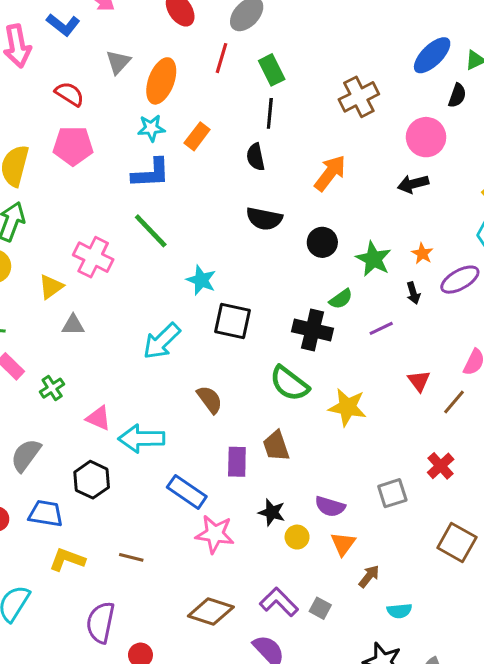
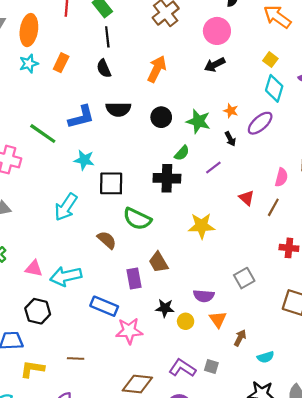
blue L-shape: (151, 173) -> (81, 117), moved
green semicircle: (289, 384) -> (137, 219), moved
red cross: (441, 466) -> (289, 248), moved, turned -30

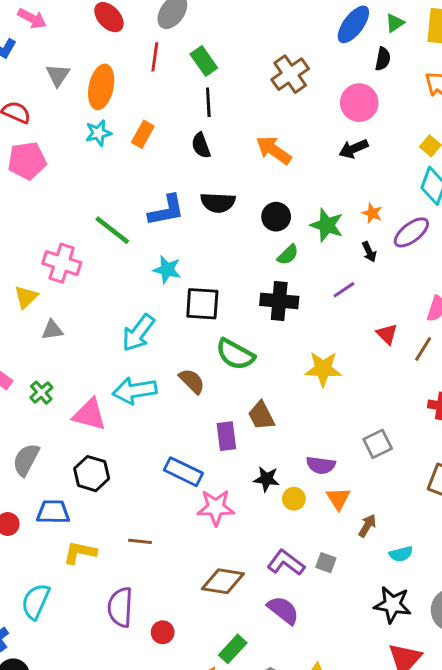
orange arrow: (157, 69) -> (274, 150), turned -84
green semicircle: (182, 153) -> (288, 255), moved
pink triangle: (34, 268) -> (89, 414), size x1.4
cyan arrow: (66, 276) -> (134, 391), moved

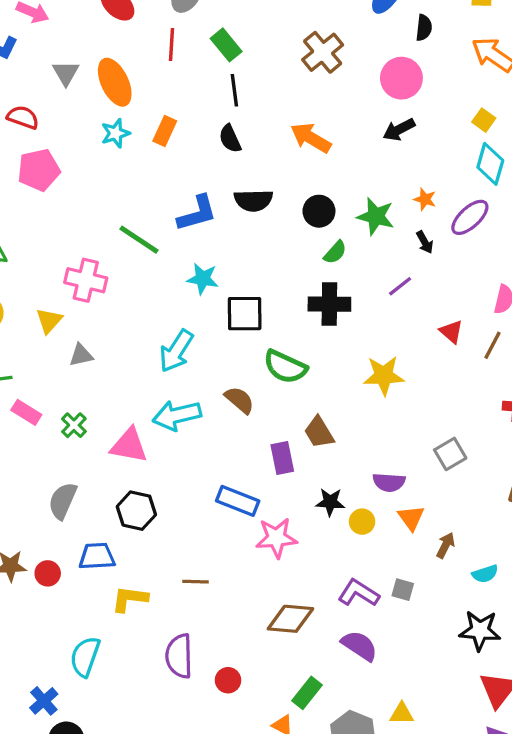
orange ellipse: (101, 87) -> (115, 82), turned -33

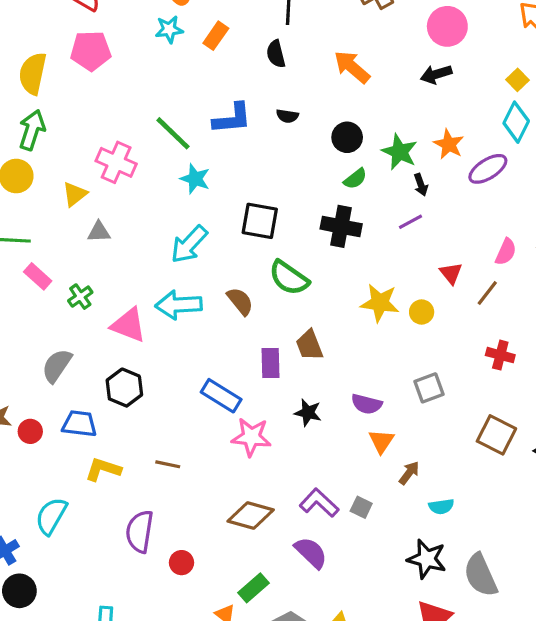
orange star: (425, 199) -> (449, 144), size x1.4
black semicircle: (253, 200) -> (287, 116), size x0.6
black arrow: (425, 242) -> (421, 185), moved
cyan star: (203, 279) -> (195, 179), moved
yellow circle: (362, 522) -> (422, 312), moved

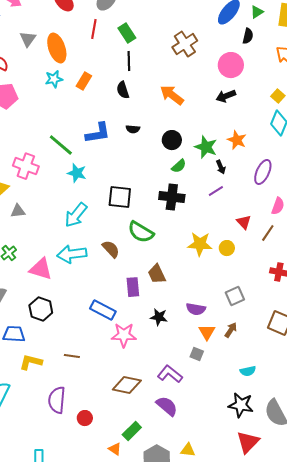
purple ellipse: (488, 169) -> (263, 172), moved, turned -30
brown arrow: (409, 473) -> (231, 330), moved
gray square: (361, 507) -> (197, 354), moved

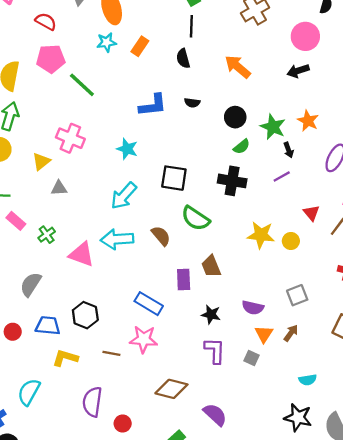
green line: (61, 145) -> (82, 85), moved
black hexagon: (41, 309) -> (85, 315), moved
pink star: (124, 335) -> (144, 339), moved
purple L-shape: (170, 374) -> (215, 351), moved, turned 50

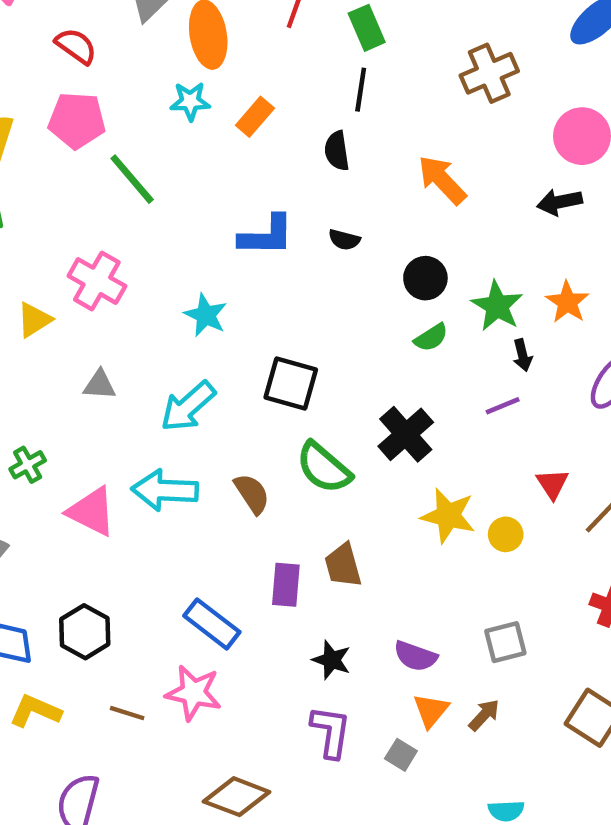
black cross: (232, 181) -> (406, 434), moved, turned 32
gray triangle: (59, 188) -> (100, 385), moved

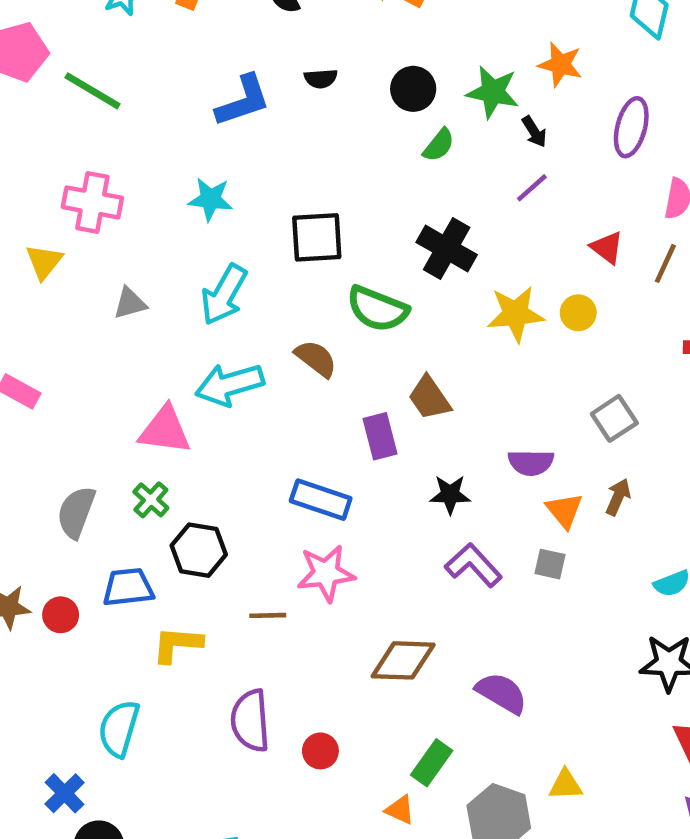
green cross: (28, 465) -> (151, 500), moved
purple L-shape: (331, 732) -> (473, 565), turned -32

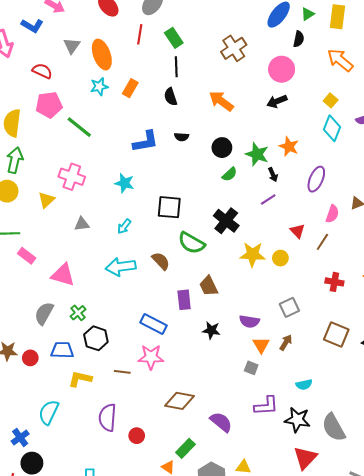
cyan arrow: (224, 295) -> (124, 226), size x0.6
pink triangle: (165, 430) -> (63, 275), moved
purple L-shape: (473, 565) -> (266, 406), moved, turned 120

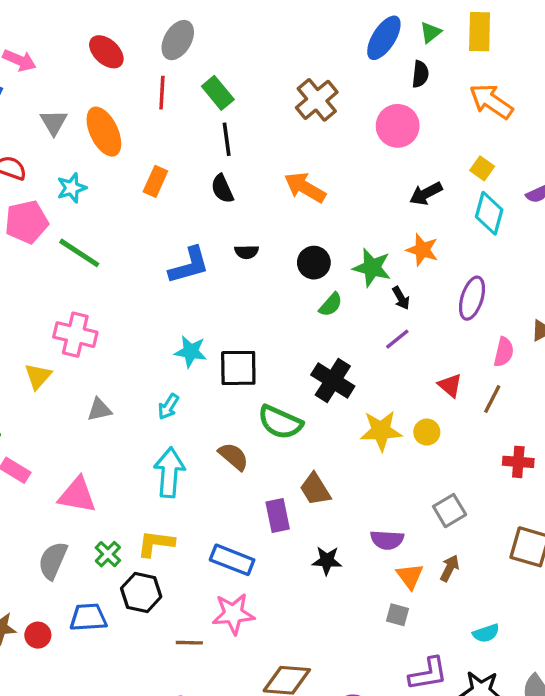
cyan star: (99, 87) -> (72, 188), moved
black arrow: (277, 101) -> (426, 194), moved
cyan star: (124, 183) -> (191, 352), moved
cyan arrow: (121, 267) -> (169, 472), turned 108
yellow L-shape: (80, 379) -> (156, 543), moved

